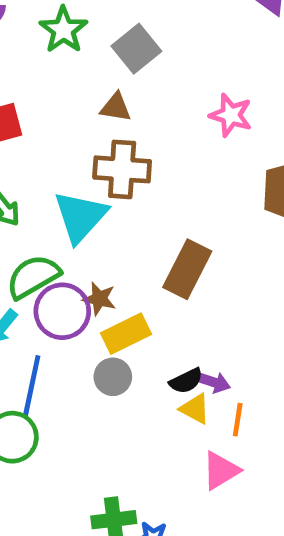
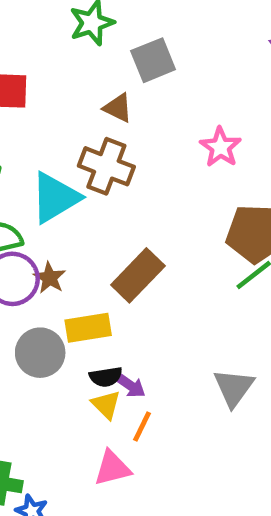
yellow rectangle: (126, 334) -> (88, 328), moved
gray circle: (113, 377) -> (40, 353), size x1.4

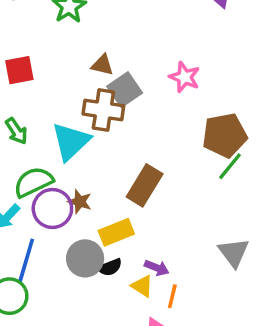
gray square: (153, 60) -> (125, 90), moved
black semicircle: (106, 377) -> (110, 267), moved

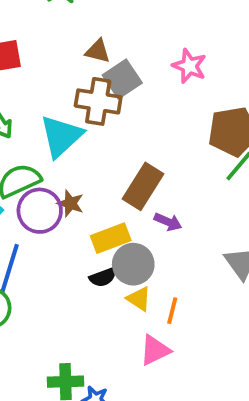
gray circle: (85, 258) -> (133, 264), moved
purple arrow: (157, 268) -> (168, 222), moved

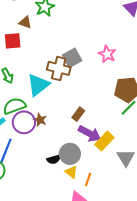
brown triangle: (98, 51) -> (25, 22), moved
brown rectangle: (143, 186) -> (78, 114), size x0.6
purple arrow: (168, 222) -> (90, 134), size x1.6
yellow rectangle: (111, 238) -> (104, 141), moved, turned -30

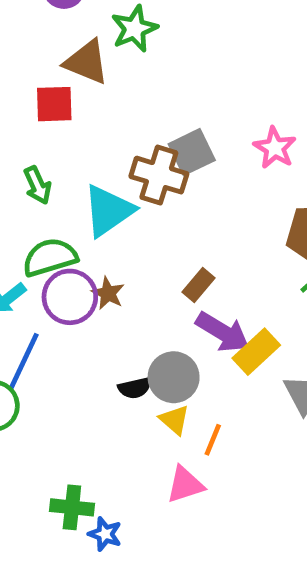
brown triangle: (25, 22) -> (86, 62), size x1.5

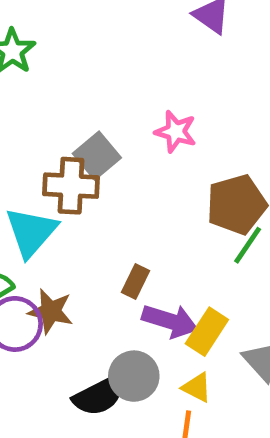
brown star: (108, 293) -> (51, 311), size x1.4
black semicircle: (135, 388) -> (99, 396), size x1.6
yellow triangle: (174, 420) -> (197, 387), moved

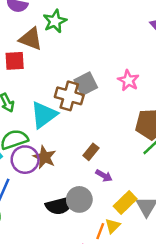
purple arrow: (170, 321) -> (104, 176), size x0.6
yellow rectangle: (207, 332) -> (125, 203), moved
yellow triangle: (197, 387) -> (113, 226), moved, turned 35

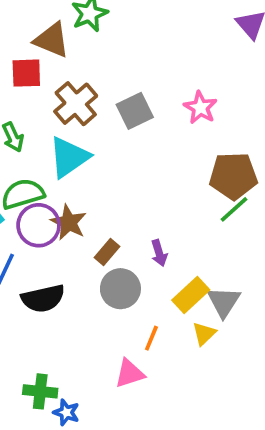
brown cross: (69, 96) -> (76, 104), moved, turned 32
brown rectangle: (91, 152) -> (107, 252), moved
purple arrow: (104, 176) -> (159, 253), turned 42
black semicircle: (60, 205) -> (43, 298), moved
yellow triangle: (113, 226) -> (204, 334), moved

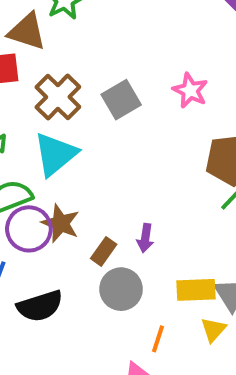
purple arrow: (159, 253) -> (145, 238), moved, turned 30
yellow rectangle: (191, 295) -> (196, 290), turned 45

